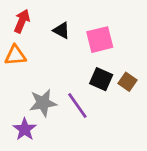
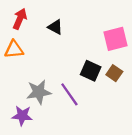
pink square: (100, 40) -> (116, 39), moved
purple star: (25, 129) -> (22, 116), turned -30

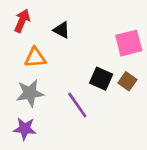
orange triangle: (14, 50) -> (35, 58), moved
gray star: (39, 92) -> (30, 93), moved

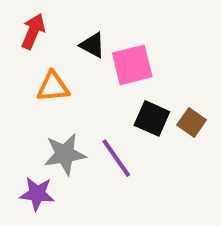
pink square: (129, 43) -> (132, 65), moved
gray star: (30, 93) -> (65, 154), moved

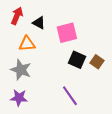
black triangle: (93, 45) -> (39, 23), moved
gray star: (65, 154) -> (21, 70), moved, turned 30
purple line: (116, 158) -> (70, 96), moved

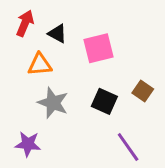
black square: (77, 60) -> (104, 101), moved
gray star: (21, 70) -> (53, 103), moved
purple line: (70, 96) -> (128, 147), moved

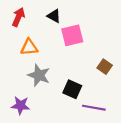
black triangle: (57, 34) -> (54, 16), moved
black square: (104, 101) -> (72, 89), moved
purple line: (128, 147) -> (94, 108), turned -45

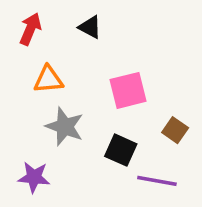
pink square: (72, 35) -> (128, 90), moved
brown square: (105, 67) -> (175, 130), moved

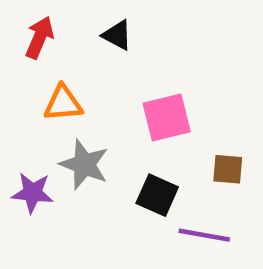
brown square: (175, 130) -> (228, 169), turned -30
purple star: (34, 177) -> (32, 193), moved

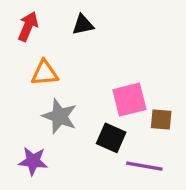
black triangle: (117, 35) -> (83, 25), turned -40
pink square: (167, 117) -> (129, 100), moved
purple star: (32, 193) -> (33, 161), moved

